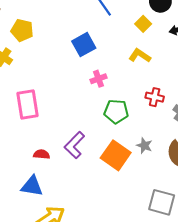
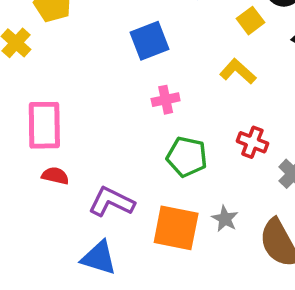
purple L-shape: (74, 145) -> (111, 202), turned 64
red semicircle: (42, 154) -> (55, 176), moved
orange square: (116, 155) -> (176, 228), turned -32
blue triangle: (32, 186) -> (99, 258), moved

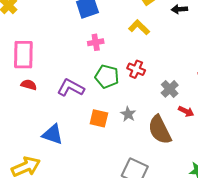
red cross: (252, 142) -> (136, 69), moved
purple L-shape: (111, 202) -> (71, 88), moved
orange square: (176, 228) -> (99, 118), size x0.7

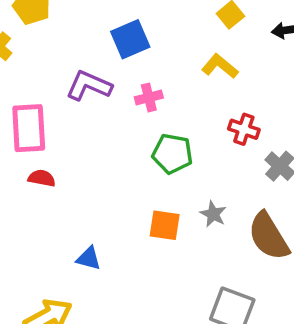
red cross: (136, 69) -> (244, 129), moved
purple L-shape: (71, 88) -> (89, 86), moved
blue triangle: (53, 134) -> (89, 258), size x0.7

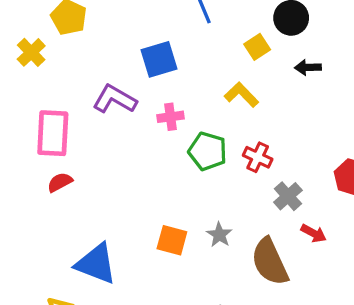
green pentagon: (172, 154) -> (208, 151), moved
red semicircle: (42, 178) -> (60, 182), turned -45
blue triangle: (89, 258) -> (96, 264), size x1.8

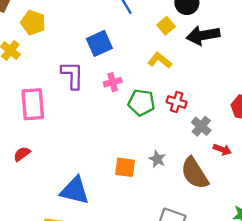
black arrow: (308, 67) -> (203, 35), size x1.8
purple L-shape: (115, 99) -> (72, 75), turned 68
red semicircle: (60, 182) -> (22, 154), moved

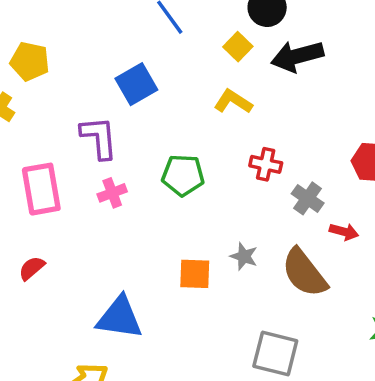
pink cross: (113, 82) -> (112, 193), moved
green pentagon: (141, 103) -> (183, 175), moved

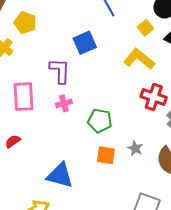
yellow L-shape: (233, 102) -> (139, 59), size x1.4
red cross: (266, 164) -> (154, 97), size x1.4
green pentagon: (183, 175) -> (100, 121), moved

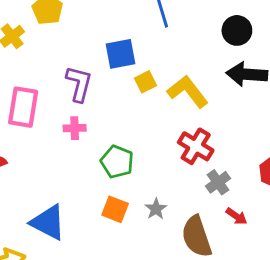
yellow square: (145, 28) -> (146, 82), moved

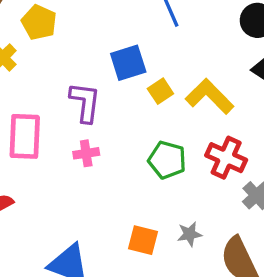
green pentagon: (117, 162) -> (167, 160), moved
gray star: (156, 209) -> (189, 234), turned 30

